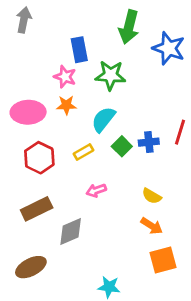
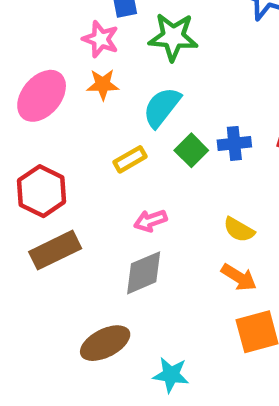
pink ellipse: (28, 112) -> (42, 96), turned -48
red hexagon: (39, 158) -> (42, 191), moved
gray diamond: (71, 232) -> (144, 273), moved
brown ellipse: (31, 267) -> (105, 343), moved

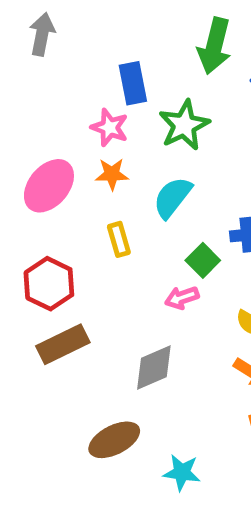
green star: (173, 37) -> (184, 125), turned -30
green square: (191, 150) -> (203, 260), moved
yellow rectangle: (130, 159) -> (119, 239), moved, turned -76
pink arrow: (150, 221) -> (182, 298), moved

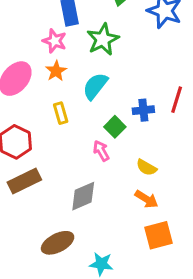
orange star: (112, 174) -> (56, 71), turned -30
pink arrow: (182, 298) -> (101, 151), turned 80

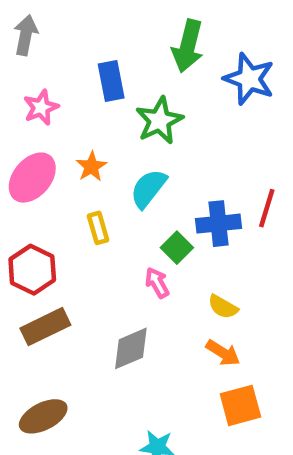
pink star: (55, 41) -> (41, 107), moved, turned 30
blue cross: (143, 110) -> (219, 224), size x1.4
brown ellipse: (58, 243) -> (43, 416), moved

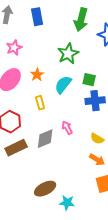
blue rectangle: (111, 81) -> (37, 17), moved
green square: (177, 248) -> (89, 80), moved, turned -32
gray diamond: (131, 348) -> (45, 139), moved
brown ellipse: (43, 416) -> (45, 189), moved

